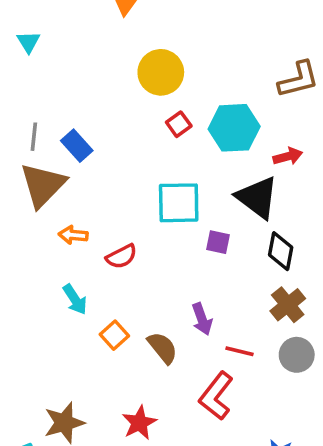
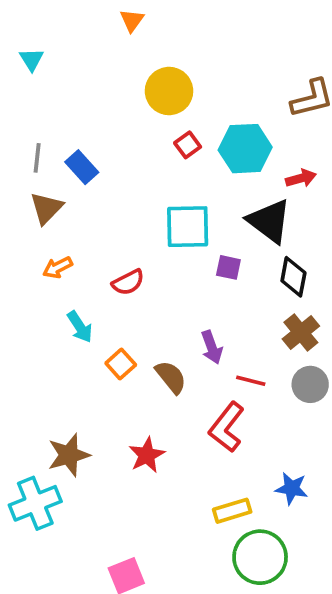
brown triangle: (43, 185) -> (46, 208), size x0.7
orange arrow: (73, 235) -> (58, 267), moved, turned -32

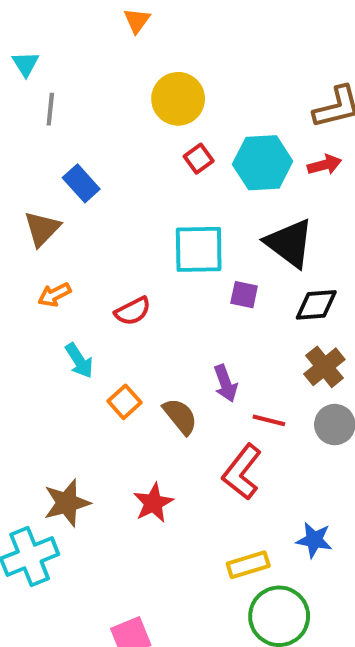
gray line: (37, 158) -> (50, 109), moved
red arrow: (301, 178) -> (324, 165), moved
black diamond: (293, 277) -> (316, 305), turned 75

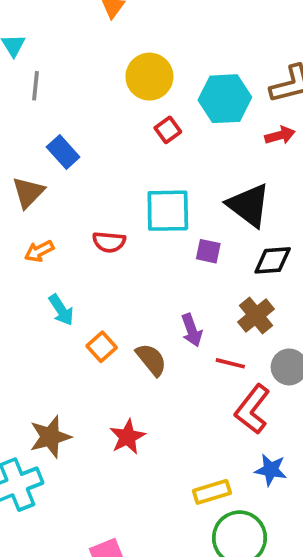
cyan hexagon: (263, 163) -> (225, 99), moved
red semicircle: (133, 311) -> (109, 242), moved, turned 32
brown cross: (324, 367) -> (256, 315), moved
red L-shape: (242, 472) -> (252, 409), moved

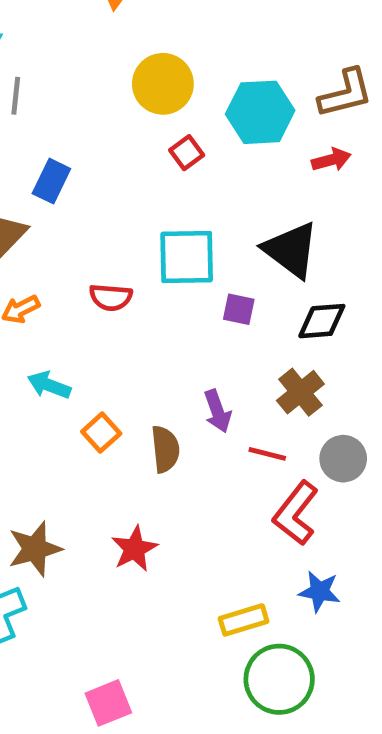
blue rectangle: (63, 152) -> (51, 181), turned 68
cyan arrow: (61, 310) -> (49, 385), turned 144
brown semicircle: (151, 360) -> (165, 449), turned 33

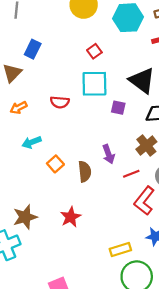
red square: (187, 153) -> (94, 51), moved
cyan arrow: (49, 385) -> (32, 142), turned -42
red line: (267, 454) -> (131, 174), turned -35

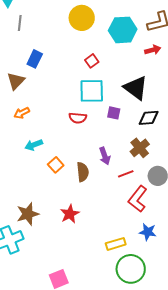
red semicircle: (60, 102) -> (78, 118), moved

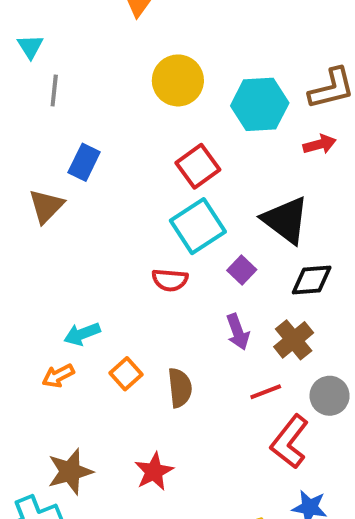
red square: (92, 61) -> (198, 166), size x1.5
cyan square: (92, 91) -> (198, 226), turned -32
orange arrow: (22, 113) -> (58, 376), moved
purple square: (114, 113) -> (242, 270), turned 32
purple arrow: (105, 156) -> (238, 332), moved

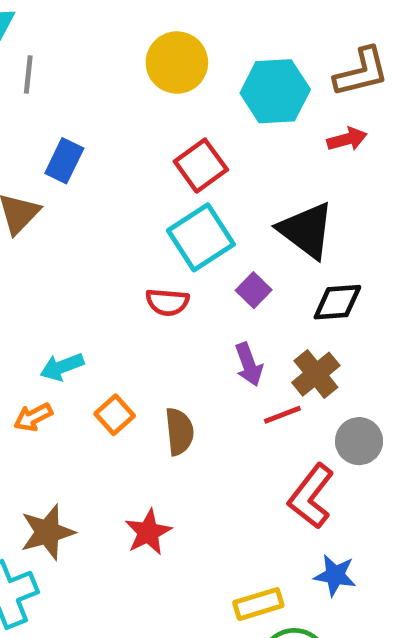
red line: (266, 392) -> (282, 415), moved

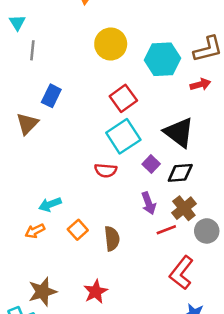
black diamond: (337, 302) -> (180, 173), moved
gray circle: (359, 441) -> (207, 231), moved

